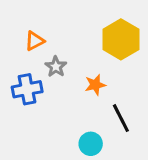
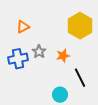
gray star: (56, 67) -> (39, 52), moved

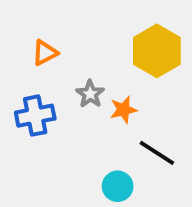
gray star: (39, 52) -> (90, 94), moved
black line: (80, 78) -> (157, 153), turned -30

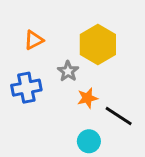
yellow hexagon: (157, 51) -> (98, 44), moved
orange star: (123, 110) -> (87, 98), moved

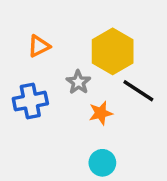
black line: (119, 116) -> (138, 91), moved

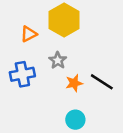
yellow hexagon: (113, 51) -> (64, 20), moved
black line: (138, 91) -> (102, 82), moved

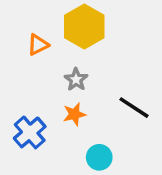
blue cross: (22, 74) -> (30, 132), moved, turned -30
orange star: (74, 83) -> (74, 114), moved

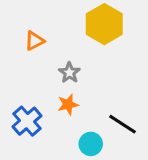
yellow hexagon: (84, 26) -> (104, 24), moved
black line: (134, 108) -> (123, 124), moved

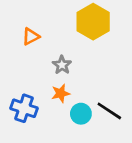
blue cross: (27, 121) -> (24, 108), turned -30
cyan circle: (91, 144) -> (81, 114), moved

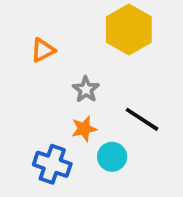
blue cross: (24, 108) -> (52, 164), moved
black line: (109, 111) -> (142, 119), moved

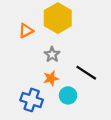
yellow hexagon: (129, 30) -> (58, 18), moved

